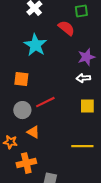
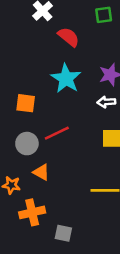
red semicircle: (66, 28) -> (69, 37), moved
cyan star: (35, 45) -> (66, 79), moved

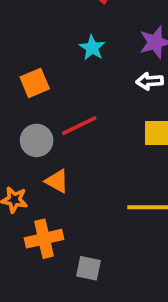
cyan star: (66, 79) -> (92, 48), size x0.6
orange square: (26, 103) -> (35, 83), turned -30

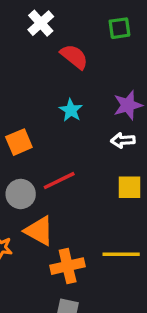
orange triangle: (57, 181) -> (39, 231), size x1.4
orange cross: (44, 239) -> (68, 266), moved

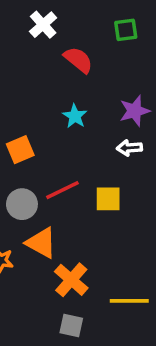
yellow square: (130, 187) -> (108, 199), moved
yellow line: (121, 254) -> (129, 301), moved
orange cross: (68, 266) -> (71, 280), turned -36

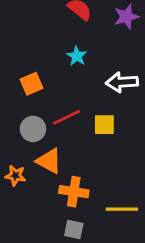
purple star: (135, 111) -> (126, 17), moved
white arrow: (129, 148) -> (122, 82), size x1.5
orange cross: (71, 280) -> (74, 192), turned -32

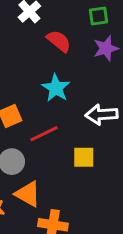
cyan star: (77, 56) -> (56, 88), size x1.4
red line: (67, 117) -> (44, 134), moved

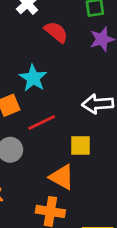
cyan star: (56, 88) -> (33, 78), moved
orange triangle: (28, 194) -> (62, 177), moved

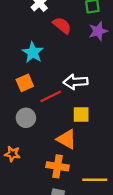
cyan star: (33, 78) -> (33, 52), moved
white arrow: (98, 104) -> (76, 82), moved

